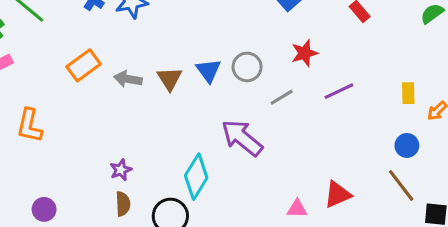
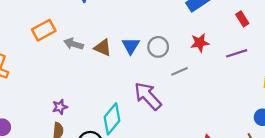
brown triangle: (170, 79) -> (103, 48), turned -42
purple line: (339, 91) -> (237, 53), moved

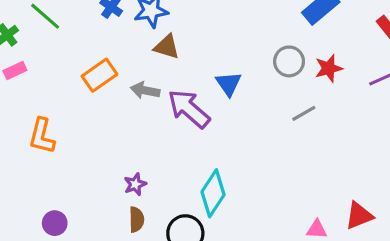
gray circle: (158, 47) -> (289, 61), moved
brown triangle: (103, 48) -> (167, 47), moved
purple arrow: (148, 96) -> (189, 109), moved

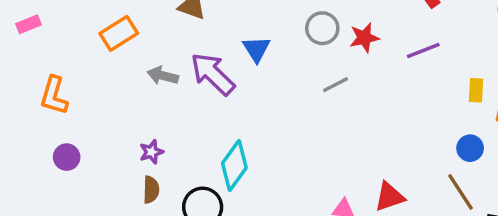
gray arrow: (145, 90) -> (163, 76), moved
purple circle: (55, 223) -> (67, 157), moved

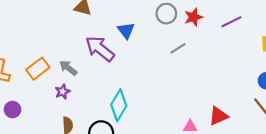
orange rectangle: (119, 33) -> (38, 69), moved
gray arrow: (163, 76) -> (68, 68), moved, turned 30
purple star: (151, 152) -> (63, 92), moved

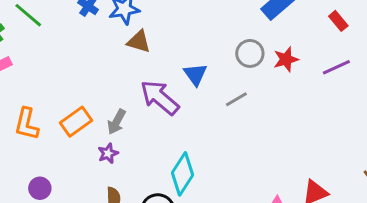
gray line: (178, 48) -> (236, 99), moved
gray arrow: (68, 68) -> (117, 122), turned -102
purple circle: (12, 110) -> (40, 188), moved

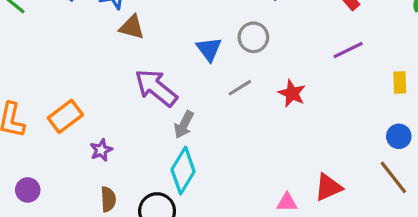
red star: (286, 59) -> (292, 93), moved, turned -30
blue triangle: (195, 74) -> (209, 49), moved
gray arrow: (117, 122) -> (184, 125), moved

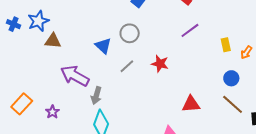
purple star: (101, 150) -> (52, 112), moved
red triangle: (328, 187) -> (191, 104), moved, turned 30

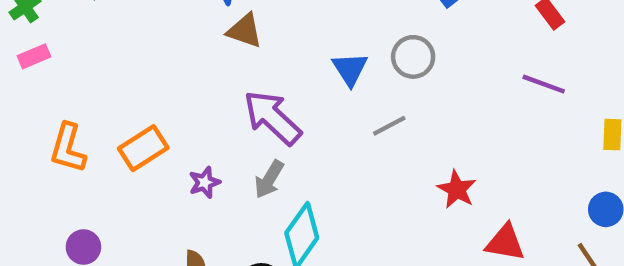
purple line: (190, 30) -> (544, 84), turned 42
red star: (160, 64) -> (457, 189), moved
gray arrow: (96, 96) -> (269, 179), moved

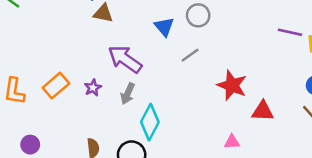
purple line: (544, 84) -> (290, 32), moved
purple star: (205, 182) -> (93, 88), moved
red star: (457, 189) -> (232, 85), size x1.4

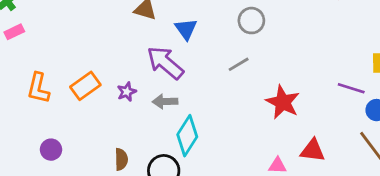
blue triangle: (164, 27) -> (186, 29), moved
purple line: (290, 32) -> (351, 88), moved
gray arrow: (128, 94) -> (165, 102), turned 60
red triangle: (263, 111) -> (313, 150), moved

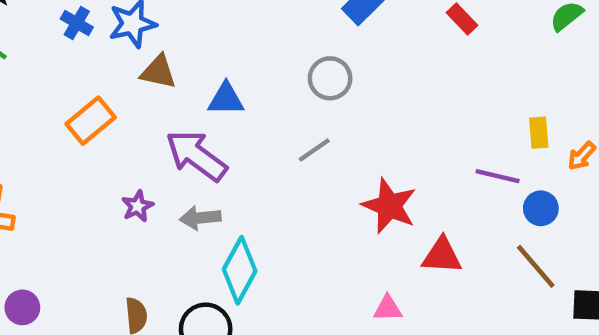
blue triangle: (186, 29) -> (226, 99), turned -50
orange rectangle: (85, 86) -> (91, 121), moved
red triangle: (313, 150) -> (442, 256), moved

